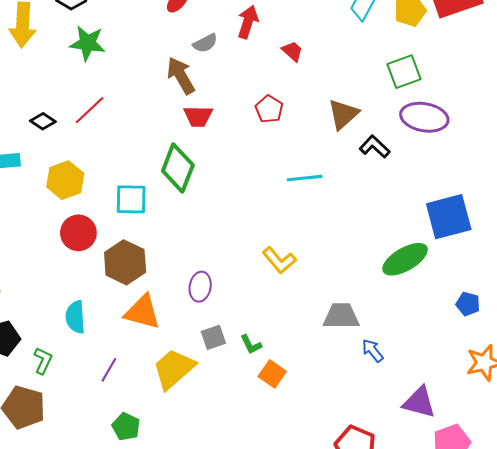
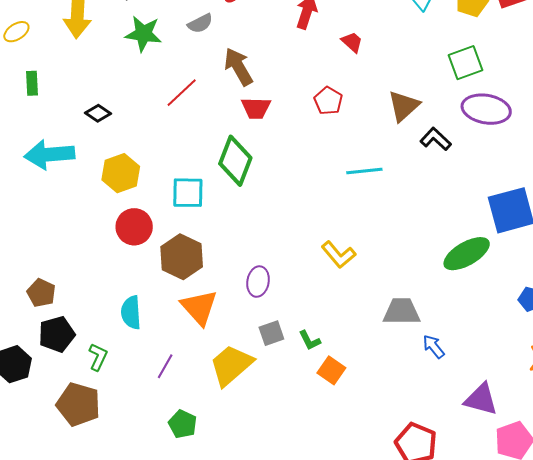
gray semicircle: (205, 43) -> (200, 23), moved
red line: (90, 110) -> (182, 93), moved
orange triangle: (142, 312) -> (199, 307), turned 33

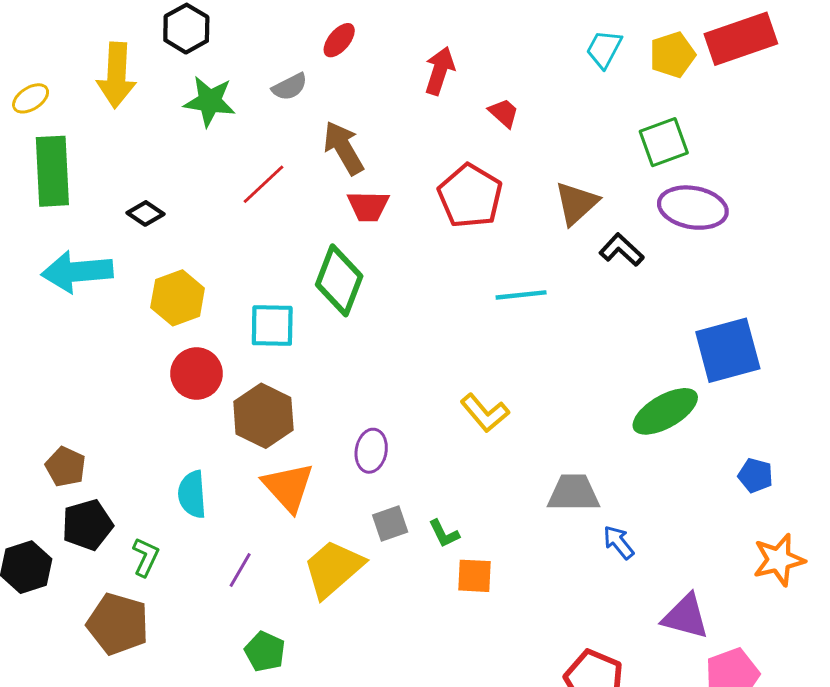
green rectangle: (32, 83) -> (52, 171), size x2.0
red pentagon: (328, 101) -> (470, 196), size x1.6
orange square: (331, 370) -> (475, 576), turned -32

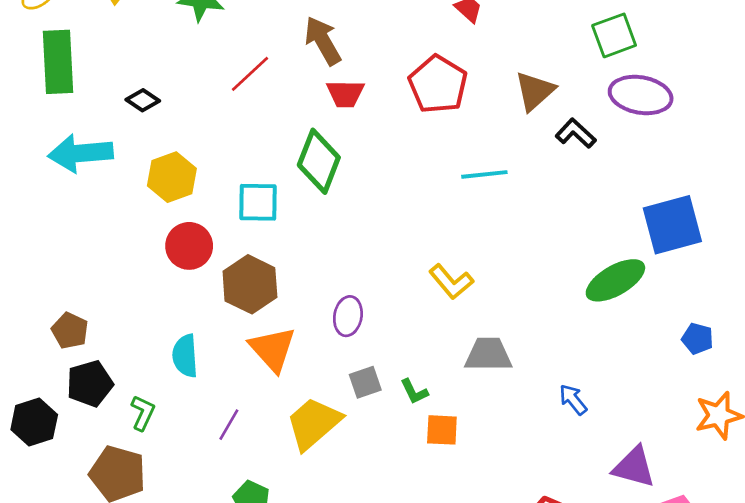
gray trapezoid: (574, 493) -> (488, 355), moved

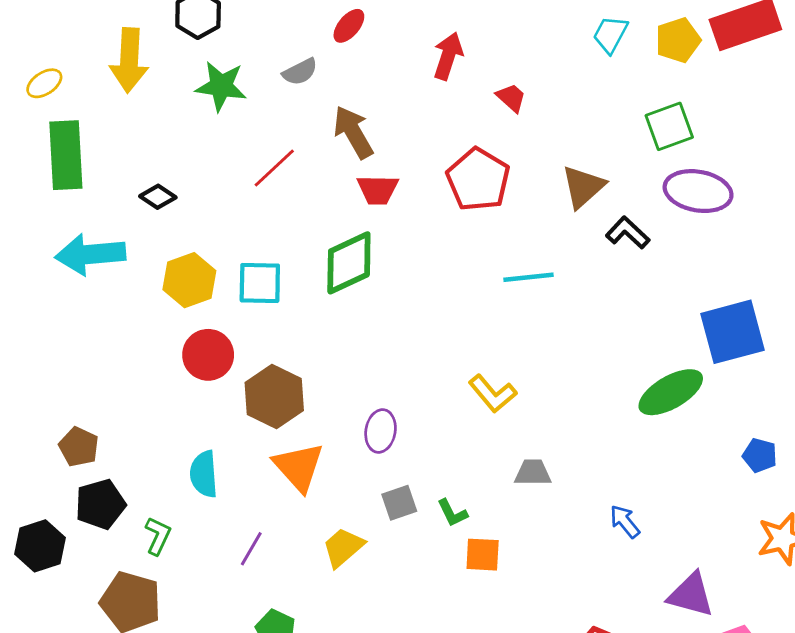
green diamond: (319, 161) -> (349, 263), turned 44
cyan square: (258, 202) -> (260, 283), moved
gray trapezoid: (488, 355) -> (533, 473), size x0.7
yellow trapezoid: (314, 423) -> (343, 547), size x0.7

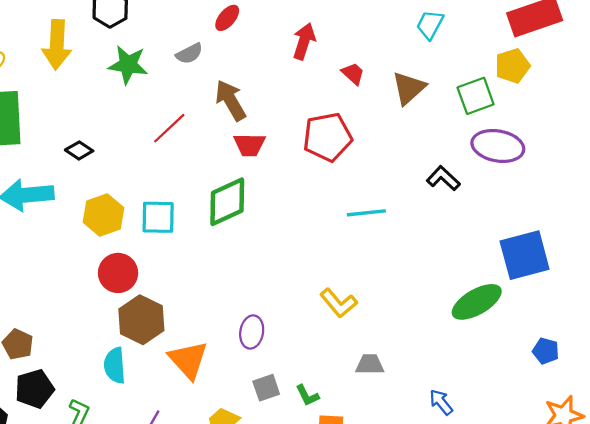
yellow pentagon: (678, 40) -> (512, 66), moved
red pentagon: (478, 180) -> (327, 137), turned 30
brown triangle: (583, 187) -> (409, 88), moved
brown hexagon: (274, 396) -> (141, 320), moved

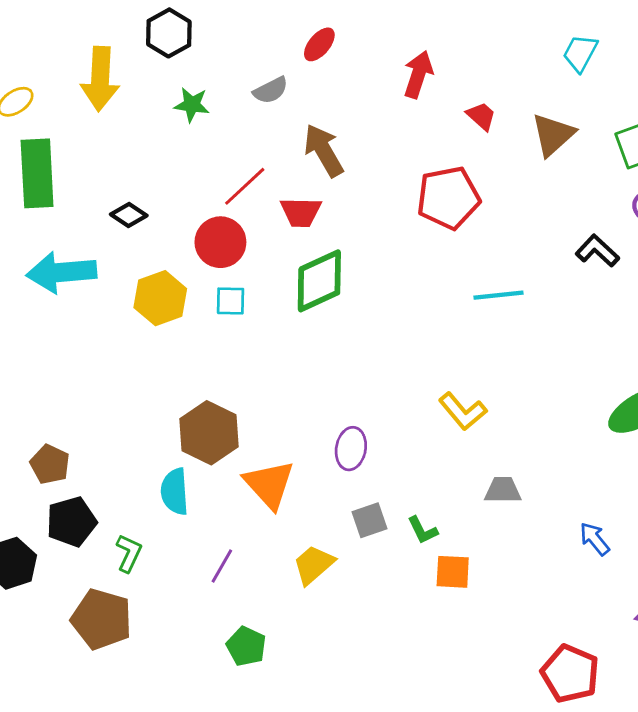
green star: (128, 65) -> (192, 105), size x0.7
red trapezoid: (249, 145) -> (301, 212), moved
cyan square: (158, 217) -> (231, 301), size x0.7
red circle: (118, 273) -> (220, 242), moved

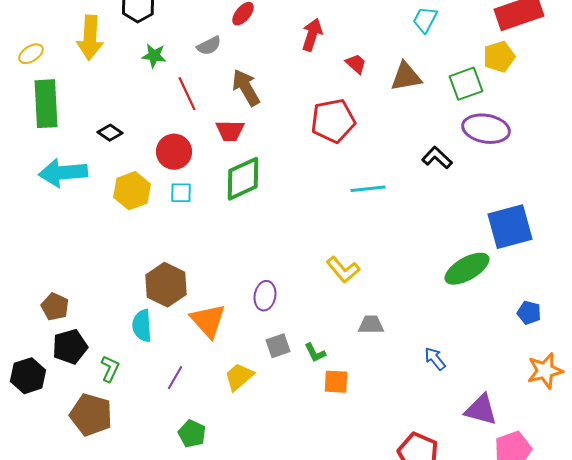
brown triangle: (553, 135) -> (406, 77), turned 32
red line: (245, 186) -> (187, 94), moved, turned -72

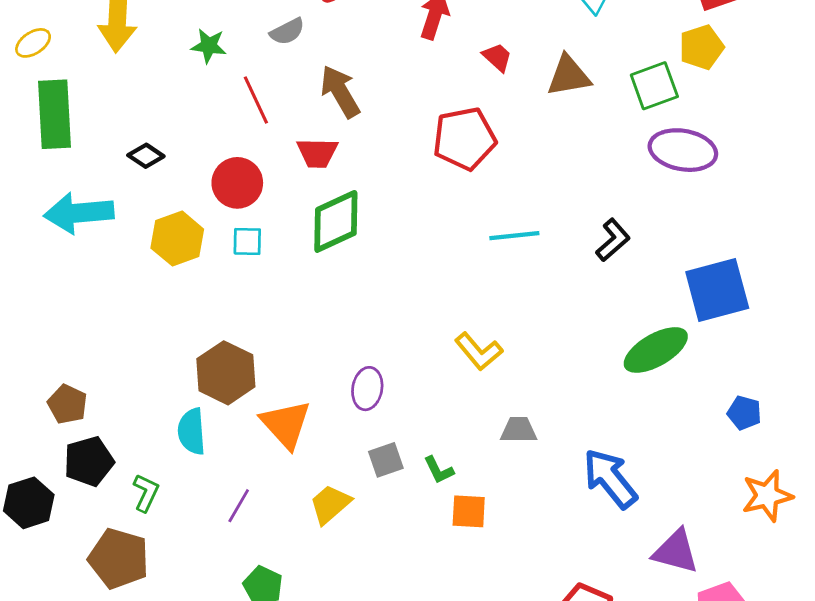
black L-shape: (437, 158) -> (613, 240), moved, turned 96
blue arrow: (435, 359) -> (610, 479), size x1.8

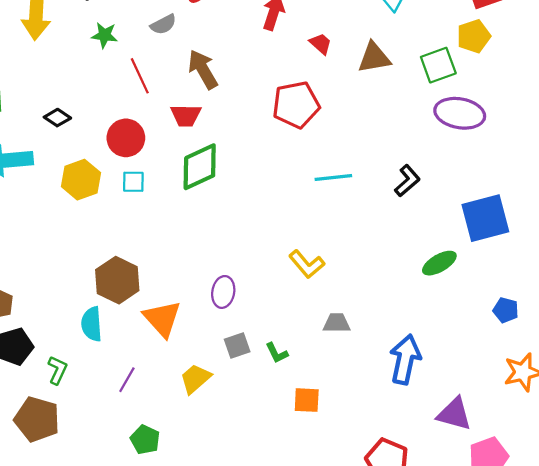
green ellipse: (656, 350) -> (439, 263), size x0.7
blue arrow: (610, 479) -> (405, 359), turned 51
orange square: (469, 511) -> (307, 400), moved

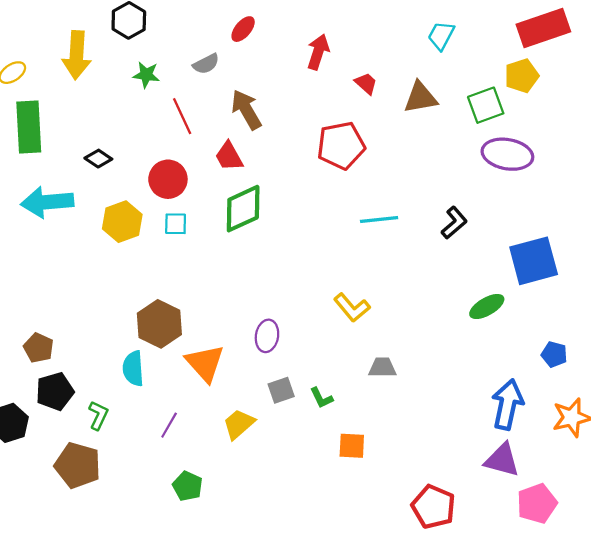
red trapezoid: (186, 115) -> (229, 156), turned 60
blue arrow: (405, 359) -> (507, 404), moved

